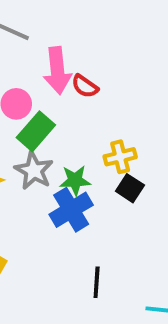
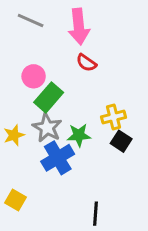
pink arrow: (57, 71) -> (79, 27), moved
blue cross: (71, 210) -> (58, 158), moved

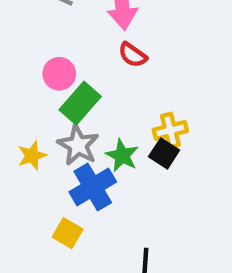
green star: (79, 135) -> (122, 156), turned 30
black square: (121, 141) -> (164, 153), moved
yellow square: (15, 200) -> (68, 233), moved

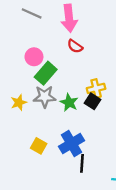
gray star: (78, 145) -> (45, 97), turned -30
blue cross: (93, 187) -> (71, 143), moved

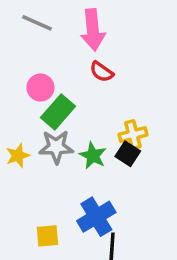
yellow square: (39, 146) -> (47, 236), moved, turned -35

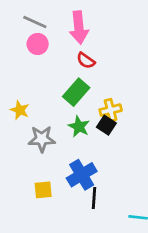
pink circle: (40, 88) -> (38, 44), moved
green rectangle: (58, 112) -> (76, 92), moved
gray star: (56, 147) -> (42, 139), moved
yellow star: (18, 156) -> (20, 110), moved, turned -30

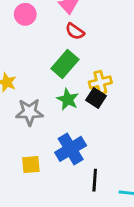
black line: (94, 198) -> (95, 180), moved

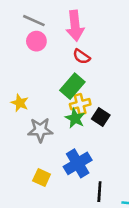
yellow cross: (100, 82) -> (80, 104), moved
yellow square: (31, 165) -> (42, 178), turned 30

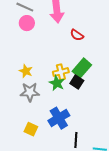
red semicircle: (81, 57) -> (77, 35), moved
green rectangle: (72, 86) -> (82, 68), moved
yellow star: (20, 103) -> (26, 71), moved

